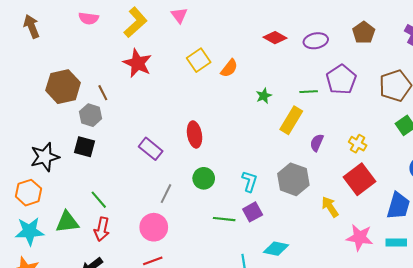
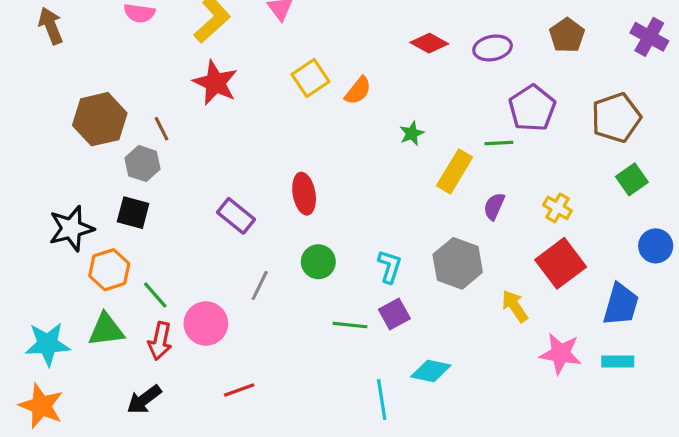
green line: (309, 92) -> (499, 143), moved
orange hexagon: (28, 193) -> (109, 270), moved
pink circle: (154, 227) -> (206, 323), moved

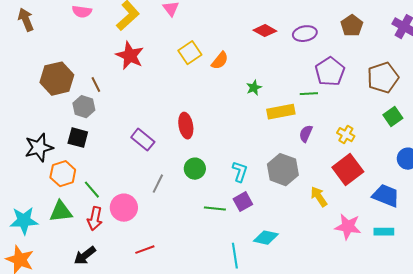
yellow rectangle: (455, 171) -> (281, 112), turned 48
blue trapezoid: (621, 304) -> (386, 196), turned -84

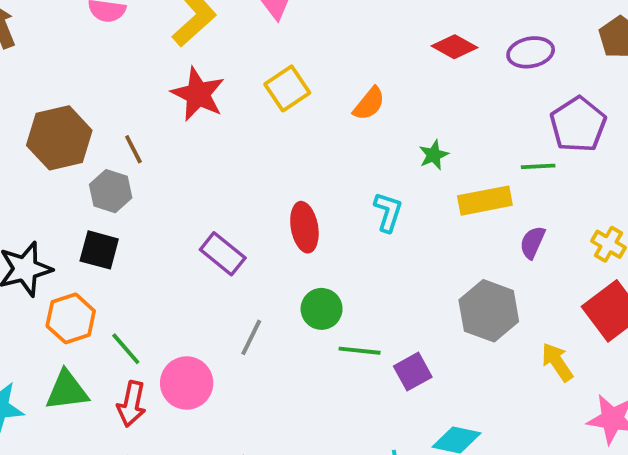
yellow square: (190, 53) -> (287, 88), moved
cyan L-shape: (240, 172) -> (388, 212), moved
green line: (215, 209) -> (360, 351), moved

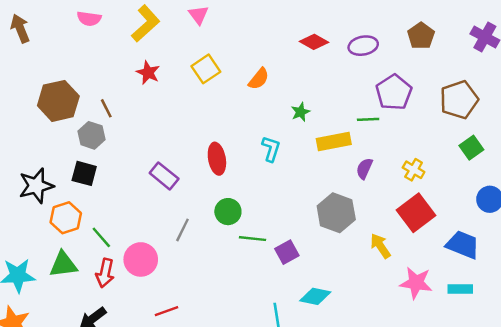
red star: (198, 94) -> (148, 73), size x0.7

